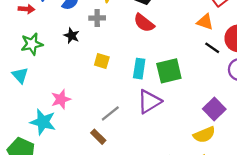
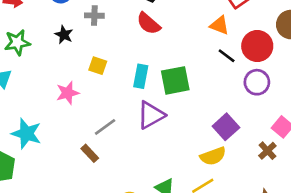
pink star: (61, 99) -> (68, 93), moved

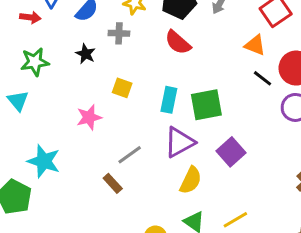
purple square: (226, 127) -> (231, 152), moved
yellow semicircle: (213, 156) -> (191, 180), moved, turned -45

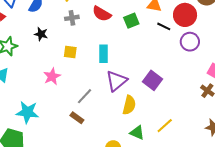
gray cross: (119, 33) -> (72, 18), moved
green square: (206, 105) -> (131, 21), moved, size x0.7

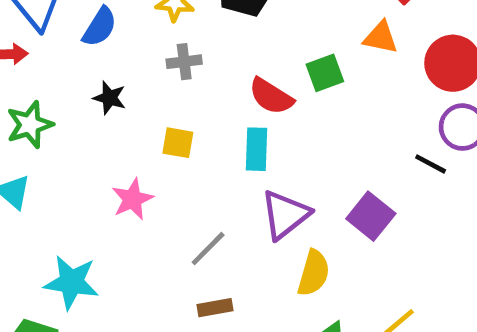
red semicircle: (102, 14) -> (271, 96), moved
black line: (164, 26) -> (431, 164), moved
brown rectangle: (77, 118) -> (215, 308), moved, turned -48

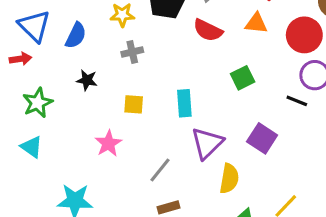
green square: (325, 73) -> (243, 78), moved
red semicircle: (271, 96) -> (208, 30), moved

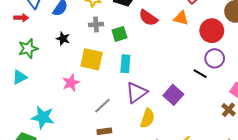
green square: (243, 78) -> (119, 34), moved
yellow square: (134, 104) -> (92, 59), size x1.6
cyan triangle: (32, 147) -> (20, 77), turned 49

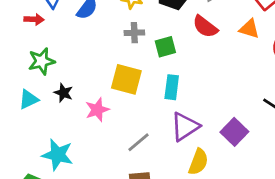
black star: (63, 39) -> (63, 93), moved

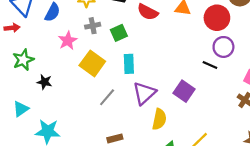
yellow square: (126, 79) -> (92, 63), turned 30
cyan triangle: (29, 99) -> (21, 109), moved
pink star: (97, 110) -> (68, 41), moved
gray line: (138, 142) -> (107, 97), moved

